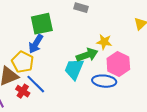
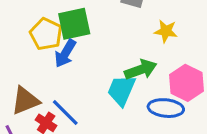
yellow star: (104, 42) -> (166, 31), moved
yellow pentagon: (23, 62) -> (46, 34), moved

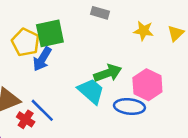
yellow star: (166, 31) -> (144, 31), moved
cyan trapezoid: (121, 90) -> (91, 91), turned 108

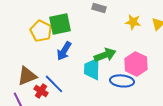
blue arrow: (42, 59) -> (64, 51), moved
cyan trapezoid: (91, 91) -> (92, 69), turned -130

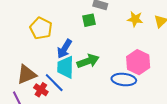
green square: (60, 24) -> (89, 20), moved, size x0.6
green arrow: (105, 55) -> (88, 61), moved
cyan trapezoid: (92, 69) -> (65, 67), moved

